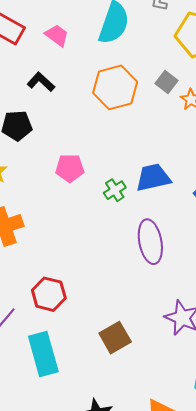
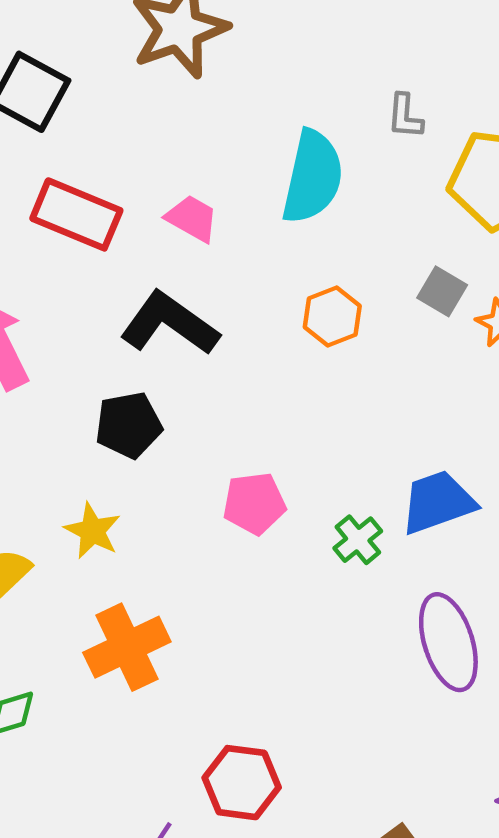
black L-shape: (41, 82) -> (169, 324), size x1.6
orange hexagon: (115, 87) -> (332, 316), size x0.6

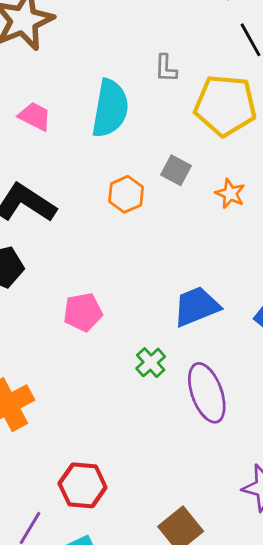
pink trapezoid: (192, 218) -> (35, 116), moved
gray square: (442, 291) -> (176, 170), moved
green cross: (358, 540) -> (151, 363), moved

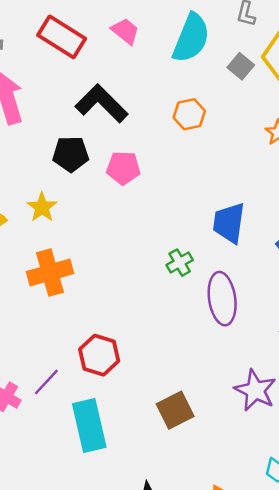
gray square: (176, 170) -> (241, 66), moved
blue trapezoid: (196, 306) -> (229, 223), turned -72
pink pentagon: (83, 312) -> (123, 168), moved

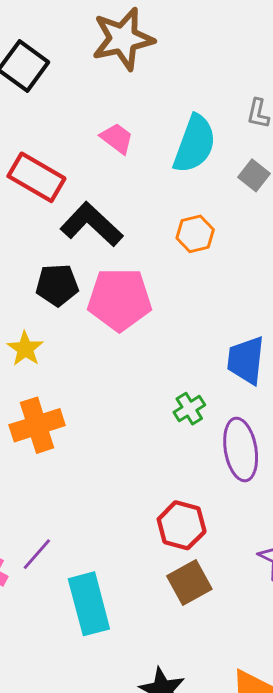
red rectangle: (62, 37) -> (36, 177), moved
pink pentagon: (123, 168) -> (120, 299), size x1.6
red hexagon: (99, 355) -> (182, 525), moved

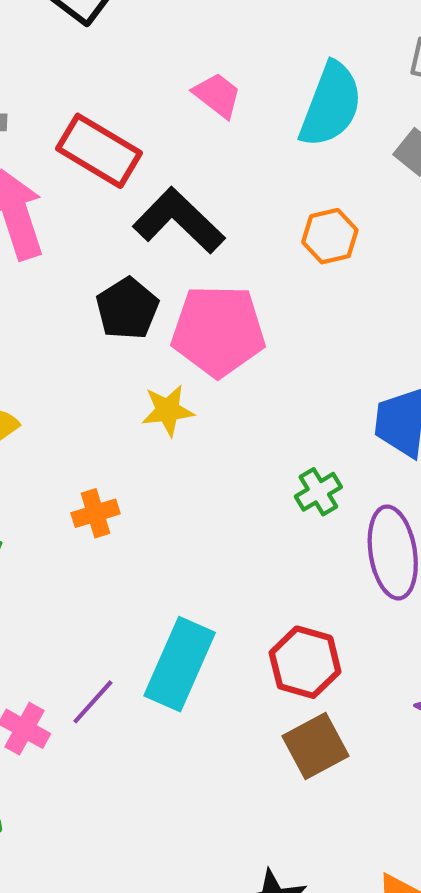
black pentagon: (57, 285) -> (127, 309), turned -30
yellow star: (25, 349) -> (168, 410), moved, turned 30
orange cross: (37, 425) -> (95, 513), size x0.6
cyan rectangle: (89, 604) -> (180, 664), moved, turned 38

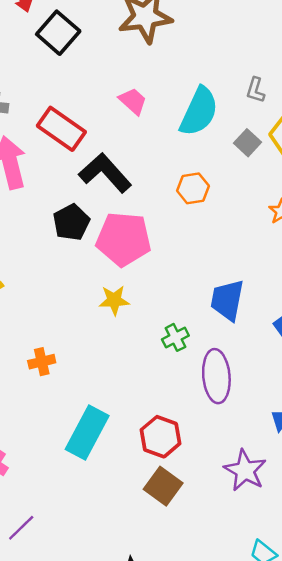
yellow star: (168, 410) -> (114, 300), moved
orange cross: (95, 513) -> (42, 362), moved
purple line: (93, 702) -> (21, 528), moved
brown square: (315, 746) -> (163, 486), turned -30

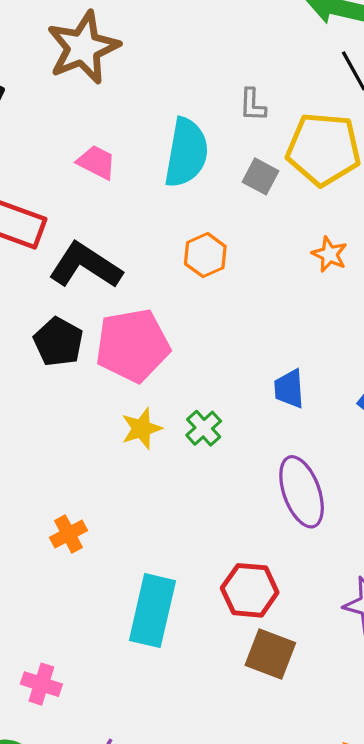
blue trapezoid: (227, 300) -> (289, 389), size x0.7
green cross: (175, 337) -> (204, 428), moved

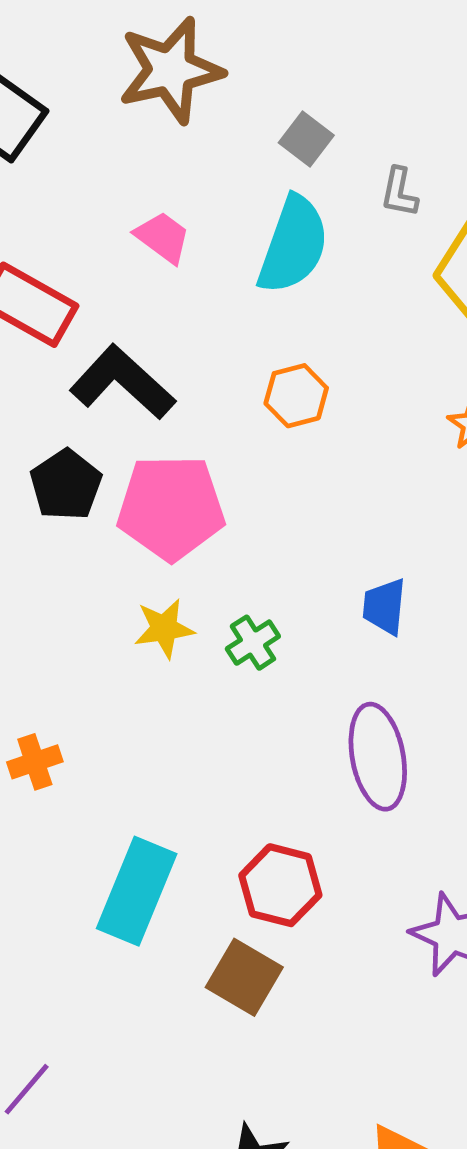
gray square: (261, 176) -> (306, 139), moved
brown square: (270, 654) -> (244, 977), moved

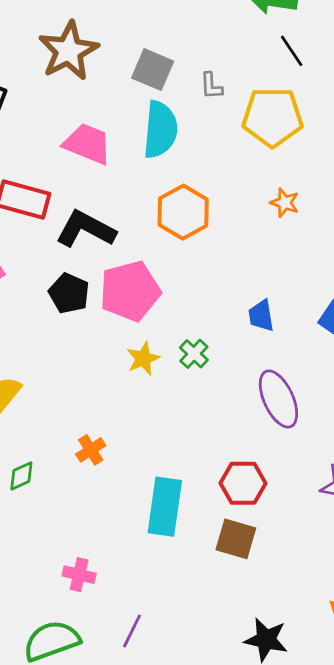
gray square: (306, 139) -> (153, 70), size x1.4
pink trapezoid: (163, 237) -> (87, 144), size x1.5
orange hexagon: (296, 396) -> (183, 212), size x1.5

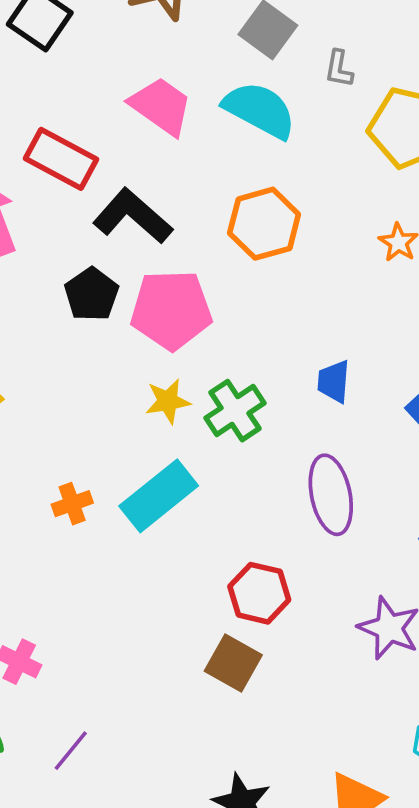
cyan semicircle: (160, 130) -> (260, 110), turned -80
green cross: (194, 354) -> (235, 411), size x1.5
cyan rectangle: (165, 507) -> (159, 496), moved, turned 30

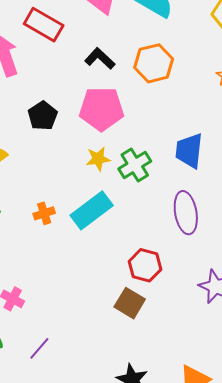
black L-shape: (133, 216) -> (100, 59), moved, size x0.7
black pentagon: (92, 294) -> (43, 116), moved
blue trapezoid: (334, 381) -> (189, 151), size x1.5

